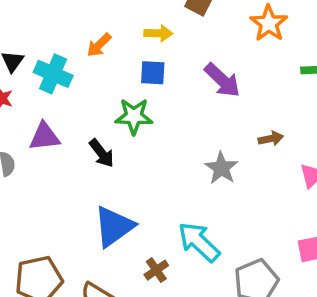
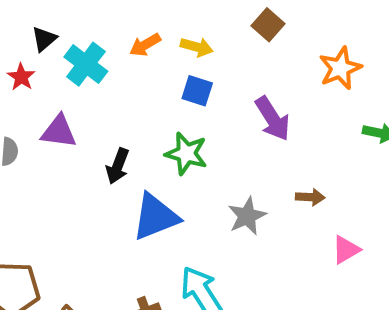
yellow arrow: (158, 33) -> (197, 47), moved
green star: (134, 116) -> (186, 154), moved
black arrow: (102, 153) -> (118, 166), turned 44
blue triangle: (114, 226) -> (155, 217), moved

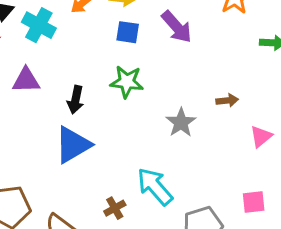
purple arrow: (273, 119) -> (177, 27), moved
blue triangle: (155, 217) -> (73, 145), moved

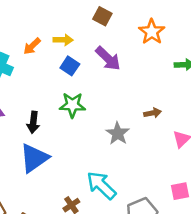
blue square: (128, 32) -> (70, 66), turned 30

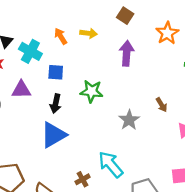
orange arrow: (32, 46) -> (61, 36), turned 98
purple arrow: (108, 59) -> (127, 53), turned -135
blue square: (70, 66) -> (56, 72), moved, turned -35
brown arrow: (153, 113) -> (162, 105), turned 64

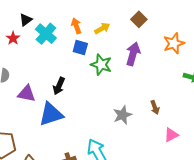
yellow arrow: (89, 33) -> (102, 28), turned -49
blue square: (56, 72) -> (80, 48), moved
purple triangle: (21, 90) -> (27, 94), moved
green star: (92, 91) -> (101, 65), moved

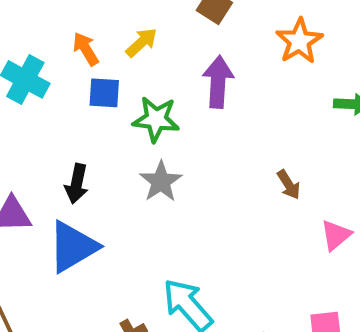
gray star: (123, 115) -> (161, 182), moved

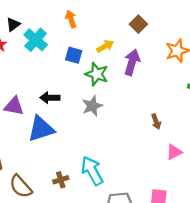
yellow arrow: (141, 42) -> (105, 46), moved
orange arrow: (86, 49) -> (71, 19), moved
black arrow: (77, 184) -> (50, 98), turned 66

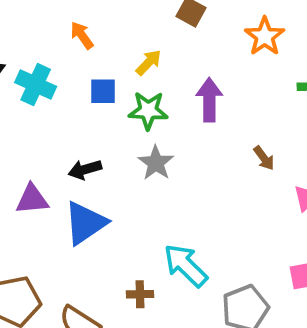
purple arrow: (132, 62) -> (209, 100), moved
brown cross: (61, 180) -> (140, 294), turned 32

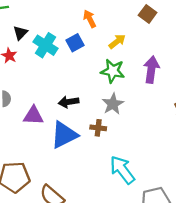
orange arrow: (82, 35) -> (90, 19), moved
blue square: (103, 91) -> (75, 43), moved, turned -36
brown cross: (140, 294) -> (98, 128), moved

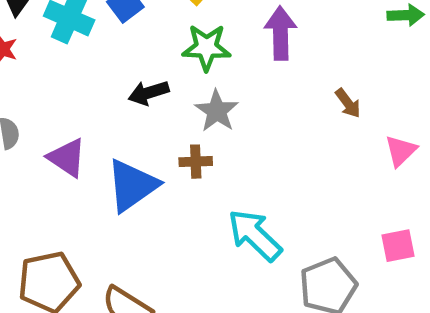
black arrow: (69, 102) -> (149, 93), moved
purple triangle: (33, 116) -> (67, 158), turned 40

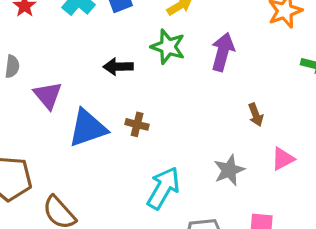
gray star: (217, 111) -> (229, 170), moved
cyan arrow: (255, 235) -> (163, 188), turned 60

